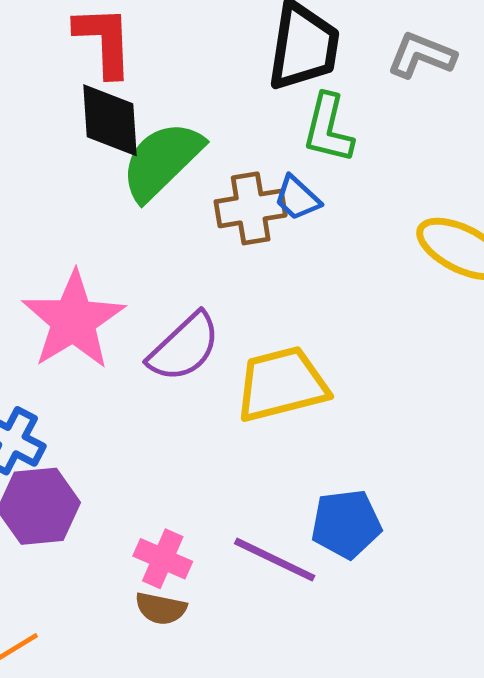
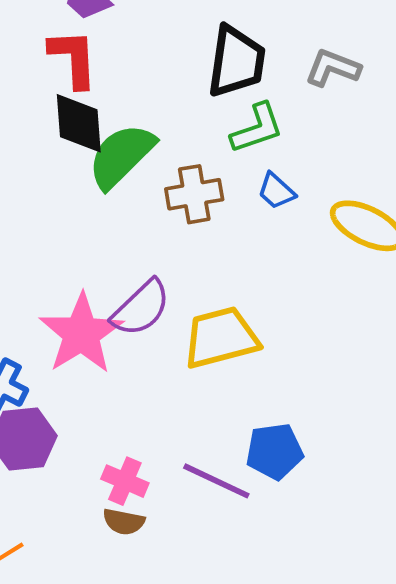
green L-shape: (328, 128) -> (257, 128), turned -122
blue trapezoid: (297, 198) -> (276, 191), moved
pink star: (73, 320) -> (81, 334), moved

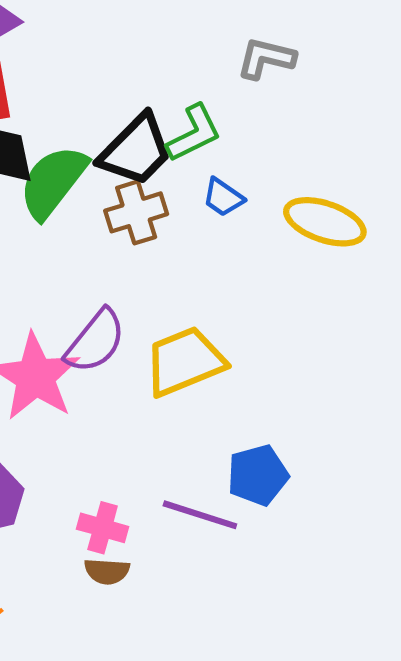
black trapezoid: (236, 61) -> (136, 150), moved, turned 44

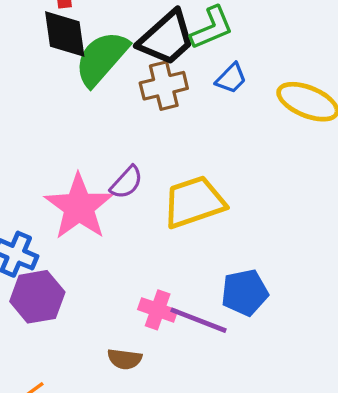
blue trapezoid: (223, 197) -> (231, 78), turned -84
purple semicircle: (95, 341) -> (127, 182), size x0.7
pink cross: (103, 528) -> (158, 310), moved

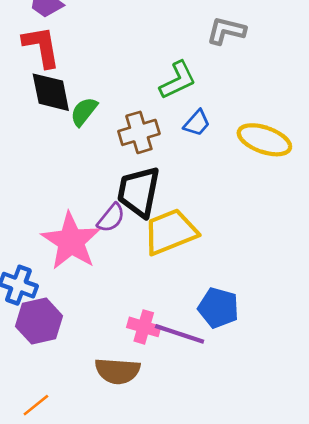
black trapezoid: (166, 38) -> (139, 192), moved, turned 146
green semicircle: (102, 58) -> (84, 112), size x0.6
blue pentagon: (245, 292) -> (218, 308), turned 30
brown semicircle: (125, 359) -> (117, 371), size x1.5

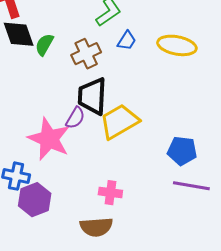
blue pentagon: (218, 308) -> (182, 151), moved
purple line: (180, 334) -> (191, 186), moved

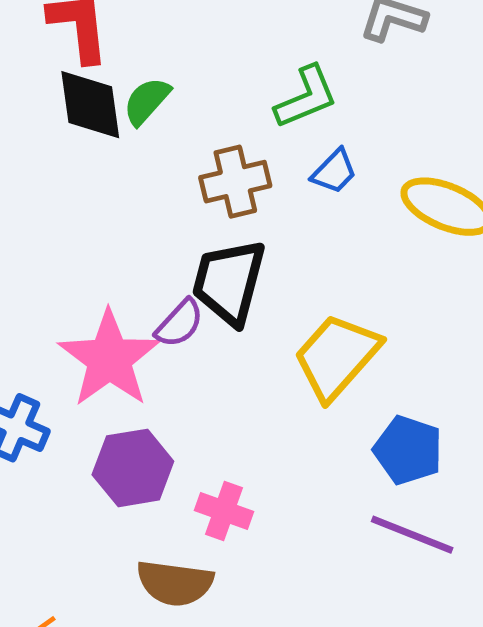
green semicircle: (44, 45) -> (147, 101), moved
yellow trapezoid: (119, 122) -> (337, 357), moved, turned -30
purple hexagon: (35, 200) -> (133, 468), moved

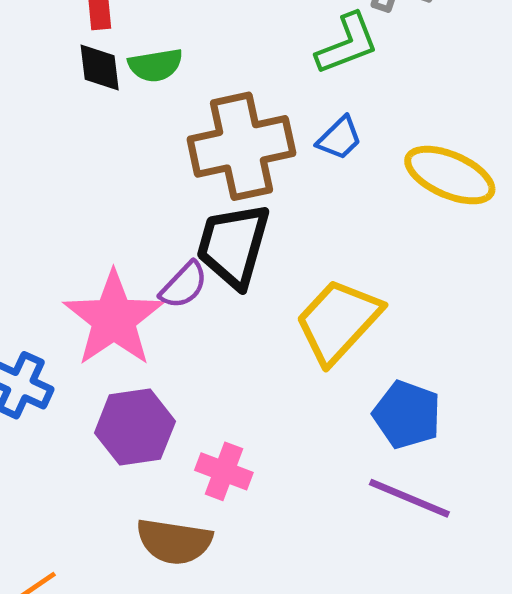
green L-shape: (306, 97) -> (347, 44), moved
green semicircle: (147, 101) -> (155, 65), turned -142
black diamond: (90, 105) -> (100, 68), size x0.7
brown cross: (235, 182) -> (241, 146), size x1.5

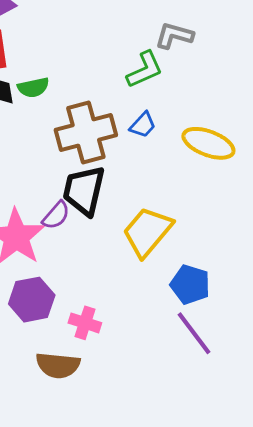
purple line: (409, 498) -> (194, 333), turned 33

